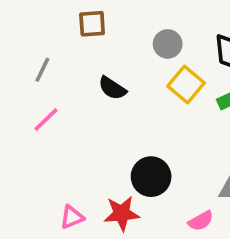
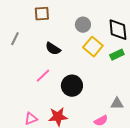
pink line: (46, 120) -> (43, 76), moved
black circle: (151, 177) -> (72, 86), moved

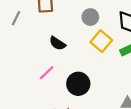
gray line: (15, 39) -> (16, 18), moved

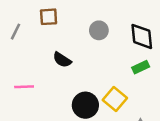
yellow square: (101, 41) -> (115, 99), moved
pink line: (47, 73) -> (24, 87), moved, turned 42

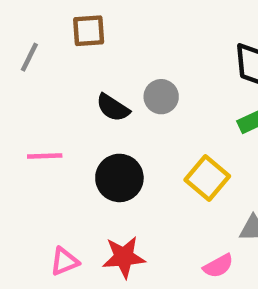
gray circle: (99, 30) -> (161, 97), moved
black circle: (85, 105) -> (119, 178), moved

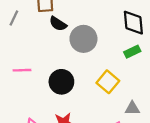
gray circle: (161, 97) -> (83, 39), size x1.5
black semicircle: (113, 108) -> (58, 24), moved

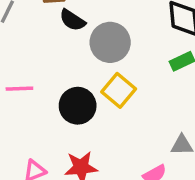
yellow square: (108, 82) -> (119, 90), moved

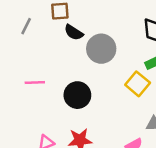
yellow square: (119, 90) -> (138, 84), moved

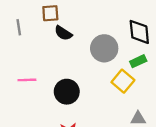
gray line: (26, 26) -> (19, 27), turned -35
gray circle: (101, 49) -> (104, 48), moved

